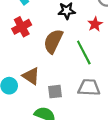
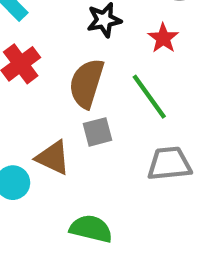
gray square: (55, 92) -> (97, 132), moved

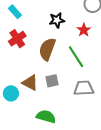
gray square: (97, 132) -> (52, 81), moved

